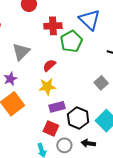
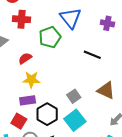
red cross: (53, 26) -> (22, 19), moved
gray square: (101, 83) -> (74, 96), moved
yellow star: (47, 87) -> (31, 80), moved

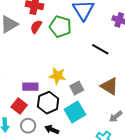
green pentagon: (50, 37) -> (60, 27), turned 30
red semicircle: (25, 58) -> (36, 27), moved, turned -32
yellow star: (31, 80) -> (57, 76), moved

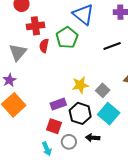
green pentagon: (60, 27) -> (67, 38), turned -30
black line: (100, 49) -> (112, 46), turned -30

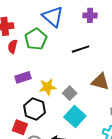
purple rectangle: (58, 104) -> (23, 77), moved
black hexagon: (80, 113) -> (35, 109), moved

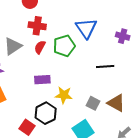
gray square: (70, 93) -> (93, 103), moved, turned -32

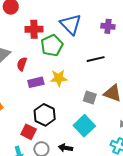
red cross: (37, 26) -> (34, 29), moved
red semicircle: (40, 47) -> (22, 64), moved
yellow star: (64, 95) -> (59, 78), moved

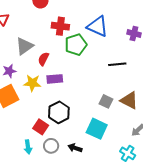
blue triangle: (71, 24) -> (97, 26), turned -30
yellow star: (59, 78) -> (32, 83), moved
cyan square: (84, 126) -> (97, 129), turned -30

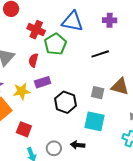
red cross: (60, 26) -> (36, 30), turned 30
red semicircle: (43, 59) -> (33, 60), moved
black hexagon: (59, 112) -> (66, 102), moved
red square: (41, 127) -> (24, 129), moved

